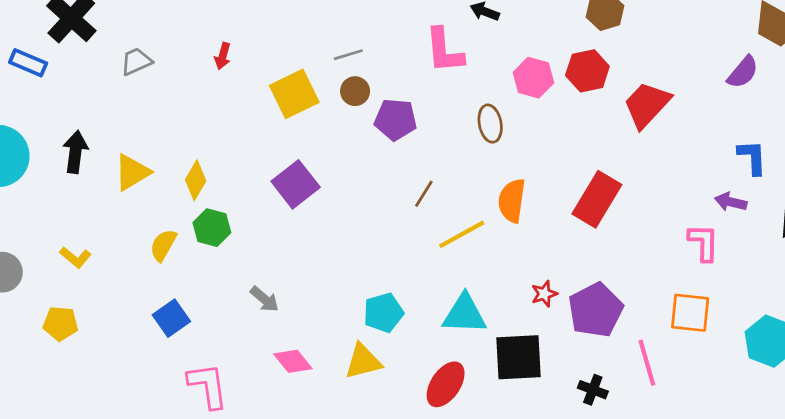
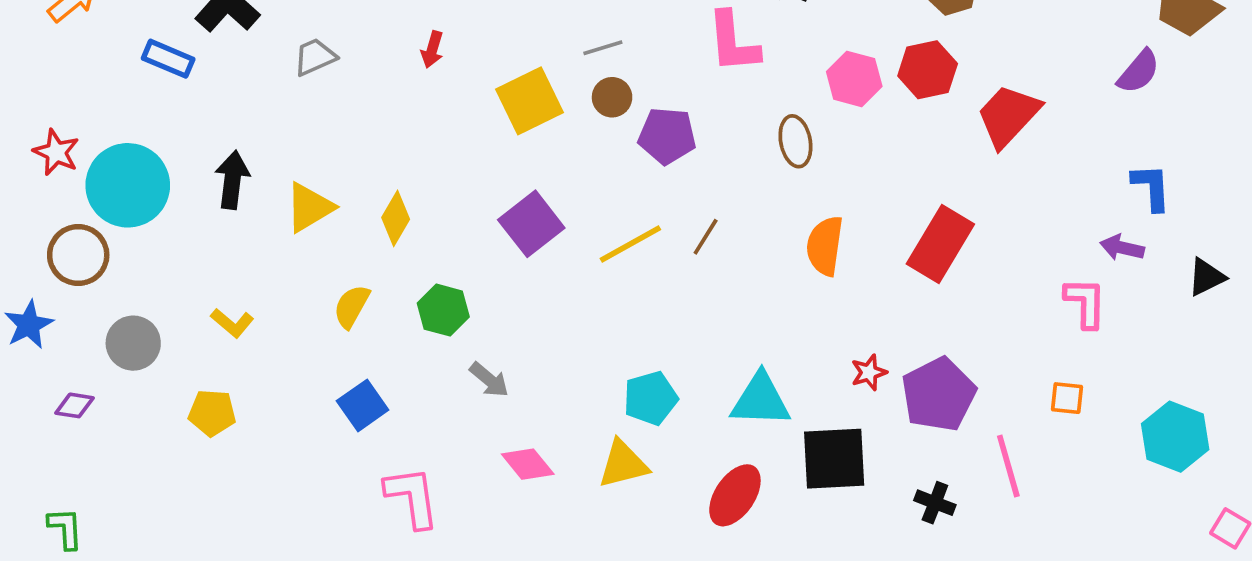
green hexagon: (212, 228) -> (443, 310), moved
yellow line: (462, 234) -> (630, 244), moved
orange square: (690, 313) -> (1067, 398), size x0.6

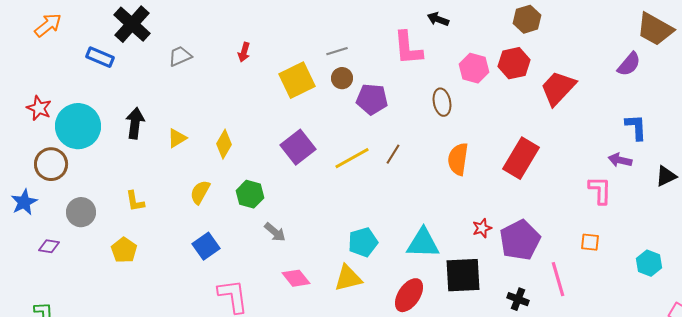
yellow triangle: (309, 207) -> (177, 138), size x0.7
yellow L-shape: (232, 323) -> (135, 201), turned 40
yellow pentagon: (212, 413) -> (124, 250), turned 30
cyan hexagon: (1175, 437) -> (649, 263), size x0.7

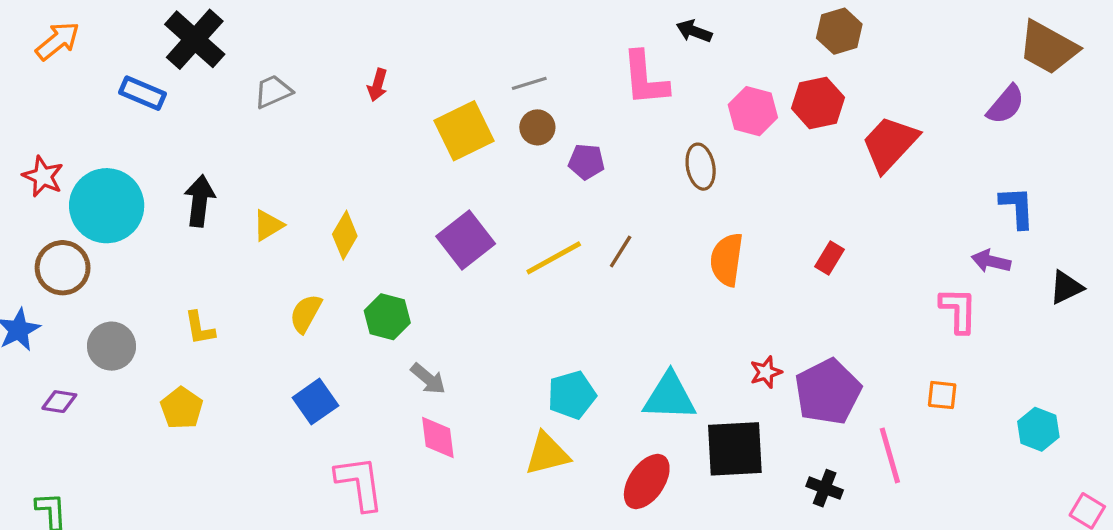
purple pentagon: (372, 99) -> (586, 162), size x0.7
red rectangle: (521, 158) -> (829, 258), size x0.5
pink diamond: (296, 278) -> (438, 437), moved, turned 32

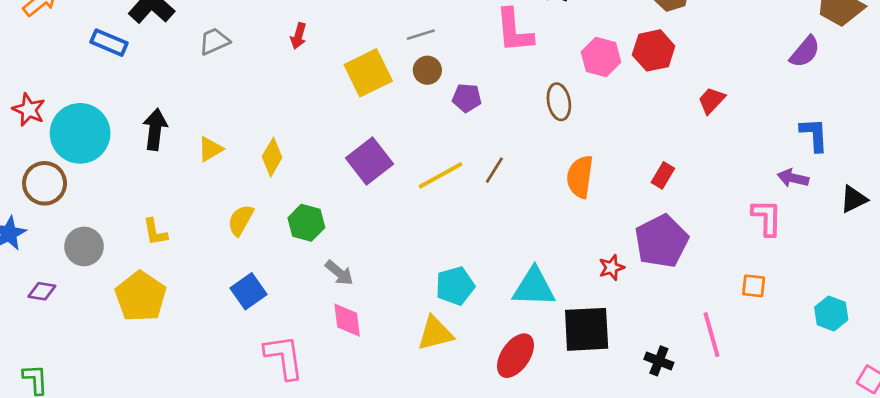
red trapezoid: (890, 144) -> (711, 100), moved, size x0.6
purple pentagon: (828, 392) -> (662, 241), moved
yellow pentagon: (182, 408) -> (141, 296), size x1.5

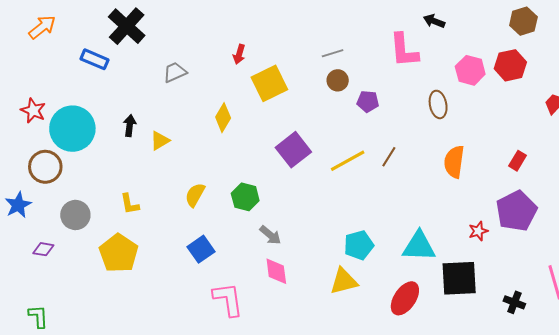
gray trapezoid: (214, 41) -> (175, 72), moved
yellow square: (368, 73) -> (269, 83), moved
black arrow: (155, 129) -> (130, 126), size x0.7
yellow triangle: (210, 149) -> (160, 141), moved
yellow diamond: (272, 157) -> (223, 118), moved

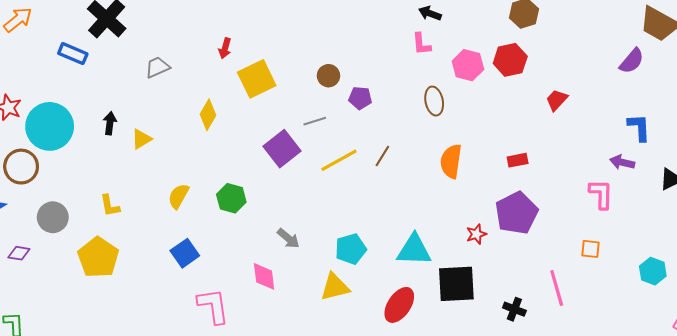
pink L-shape: (404, 50) -> (421, 44), moved, size x0.6
gray line: (333, 53) -> (315, 121), moved
red rectangle: (517, 161) -> (518, 160), turned 48
gray arrow: (270, 235) -> (288, 238), moved

